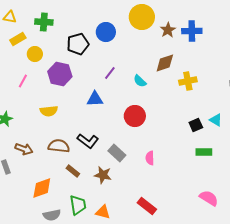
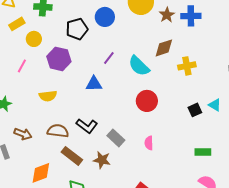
cyan semicircle: (140, 81) -> (139, 66), size x1.6
red circle: (135, 116) -> (147, 101), moved
green rectangle: (204, 152) -> (203, 152), moved
brown rectangle: (73, 171) -> (72, 156), size x1.5

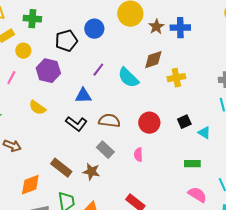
yellow semicircle: (48, 96) -> (37, 108), turned 42
red circle: (147, 101) -> (149, 123), moved
cyan triangle: (215, 105) -> (204, 133), moved
black L-shape: (87, 126) -> (76, 124), moved
brown semicircle: (58, 131) -> (109, 121), moved

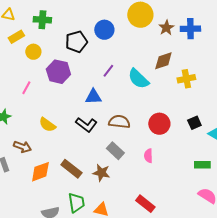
pink line: (11, 78) -> (26, 88), moved
yellow semicircle: (37, 108) -> (47, 125), moved
orange diamond: (30, 185) -> (40, 172), moved

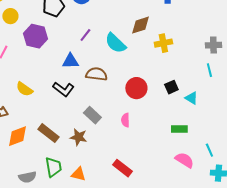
brown semicircle: (119, 122) -> (96, 74), moved

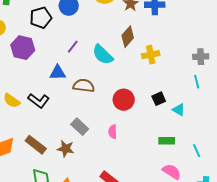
brown diamond: (140, 25) -> (128, 37), turned -30
black L-shape: (63, 89) -> (39, 101), moved
cyan line: (209, 150) -> (197, 151), moved

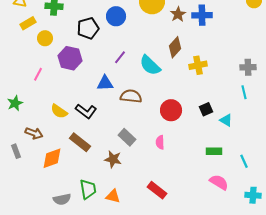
brown rectangle: (36, 145) -> (80, 142), moved

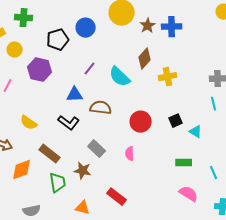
black L-shape: (86, 111) -> (69, 123), moved
green trapezoid: (88, 189) -> (58, 183), moved
red rectangle: (157, 190) -> (117, 197), moved

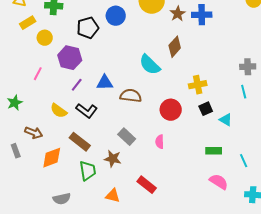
purple line: (90, 69) -> (77, 85), moved
yellow cross: (168, 77) -> (198, 85), moved
black L-shape: (69, 123) -> (87, 111), moved

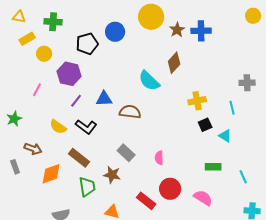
cyan line: (244, 92) -> (232, 108), moved
red circle: (171, 110) -> (170, 189), moved
pink semicircle: (219, 182) -> (203, 198), moved

